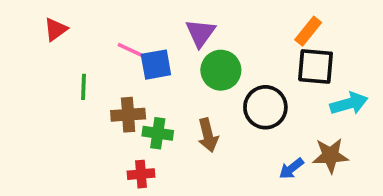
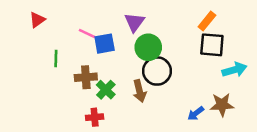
black circle: (265, 107) -> (157, 71), moved
green cross: (158, 133) -> (106, 90), turned 36

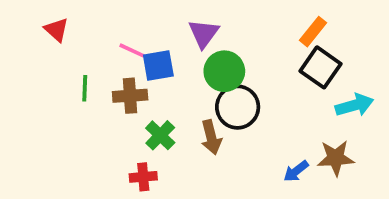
red triangle: (37, 20) -> (56, 30), turned -42
black square: (212, 45) -> (321, 67), turned 30
brown cross: (86, 77) -> (130, 96), moved

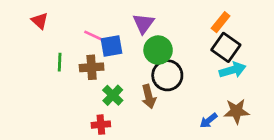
cyan arrow: (355, 105) -> (232, 70), moved

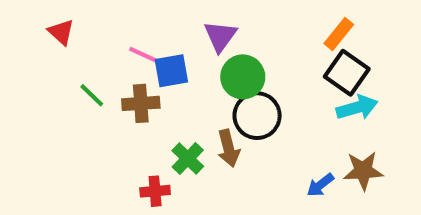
green line: (60, 62) -> (92, 95), turned -48
green cross: (113, 95) -> (188, 159), moved

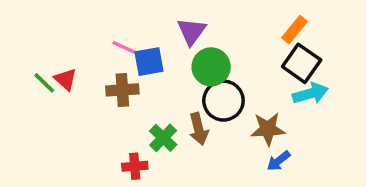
red triangle: (61, 32) -> (66, 79), moved
green line: (92, 95) -> (44, 83), moved
brown star: (363, 171) -> (268, 129), moved

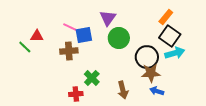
red triangle: (66, 79) -> (37, 36), moved, turned -40
black circle: (223, 101) -> (147, 57), moved
brown arrow: (199, 129) -> (123, 90), moved
blue arrow: (278, 161) -> (157, 91), turned 56

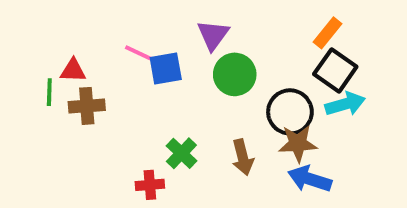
green line: (25, 47) -> (49, 92), turned 48
brown cross: (69, 51) -> (87, 106), moved
brown arrow: (123, 90) -> (243, 157), moved
blue arrow: (157, 91) -> (310, 179), size x1.5

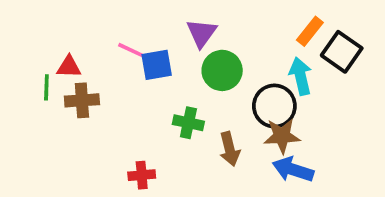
black square: (335, 70) -> (342, 52), moved
cyan arrow: (345, 104) -> (301, 76), moved, turned -87
green cross: (181, 153) -> (188, 123), moved, turned -32

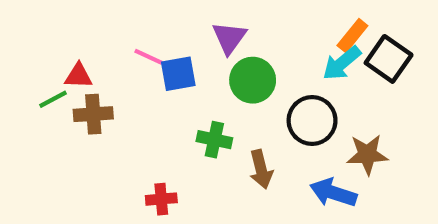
cyan arrow: (301, 76) -> (342, 63), moved, turned -117
green line: (46, 87) -> (53, 99), turned 60
brown star: (282, 136) -> (367, 154), moved

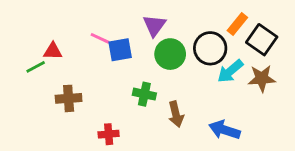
cyan arrow: (342, 63) -> (230, 71), moved
brown cross: (93, 114) -> (69, 98), moved
black circle: (312, 120) -> (210, 48), moved
brown star: (367, 154) -> (262, 78), moved

